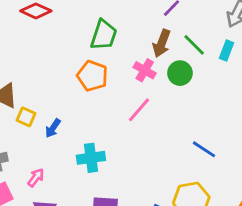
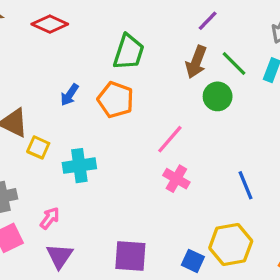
pink cross: (145, 70) -> (176, 179), moved
blue arrow: (53, 128) -> (69, 95), moved
blue line: (204, 149) -> (246, 185), turned 35
cyan cross: (91, 158) -> (79, 166), moved

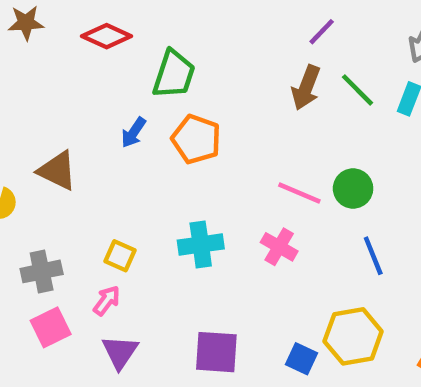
green trapezoid: (129, 52) -> (174, 74), moved
green circle: (218, 96) -> (353, 189), moved
pink line: (170, 139) -> (299, 193), moved, turned 72
yellow square: (38, 147) -> (120, 256), moved
cyan cross: (79, 166) -> (201, 245), moved

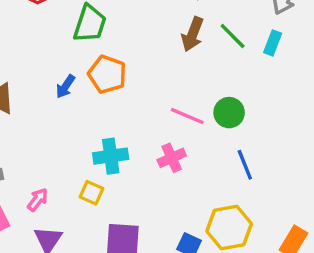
blue arrow: (133, 132) -> (65, 86), moved
pink cross: (279, 247) -> (172, 158), turned 36
yellow square: (120, 256) -> (92, 193), moved

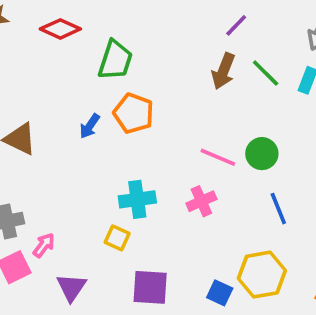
pink arrow: (38, 200) -> (44, 245), moved

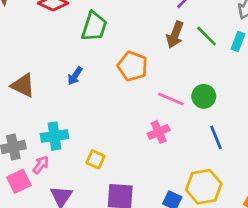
orange pentagon: (134, 113) -> (133, 66), moved
cyan cross: (137, 199) -> (54, 136), moved

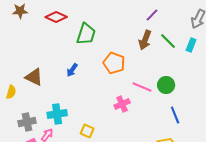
pink cross: (159, 132) -> (122, 104), moved

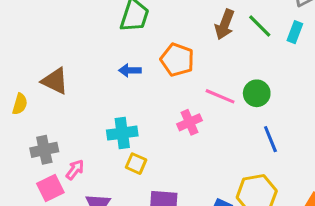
blue arrow: (72, 70) -> (130, 70), moved, turned 56
cyan cross: (57, 114) -> (122, 133), moved

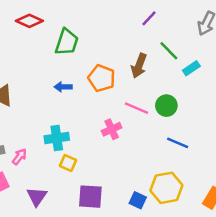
brown arrow: (225, 25) -> (139, 66), moved
cyan rectangle: (295, 32) -> (191, 68), moved, turned 35
blue line: (270, 139) -> (178, 143), turned -45
pink arrow: (75, 170) -> (19, 157), moved

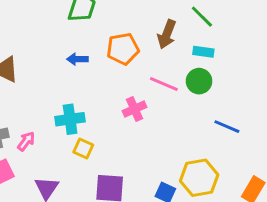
cyan rectangle: (191, 68) -> (203, 52), moved, turned 42
orange pentagon: (102, 78) -> (123, 49), turned -30
blue line: (178, 143) -> (227, 127), moved

